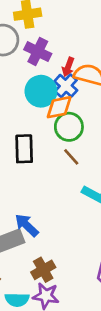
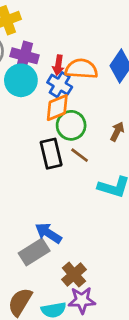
cyan circle: (41, 91) -> (21, 80), moved
black rectangle: (24, 149) -> (51, 154), moved

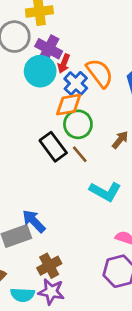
red arrow: (58, 65) -> (64, 64), moved
orange semicircle: (81, 69) -> (100, 73), turned 36
black rectangle: (51, 154) -> (53, 147), turned -36

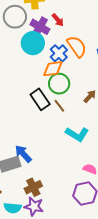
red arrow: (64, 64) -> (58, 20), moved, turned -64

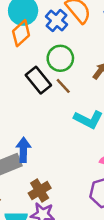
orange diamond: (53, 69) -> (21, 33), moved, turned -30
blue arrow: (23, 154) -> (23, 150), turned 48

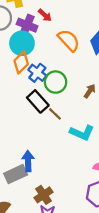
blue cross: (57, 21) -> (37, 73), moved
brown line: (63, 86) -> (55, 114), moved

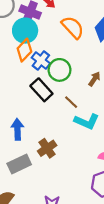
brown line: (55, 114) -> (71, 102), moved
blue arrow: (28, 161) -> (17, 129), moved
brown cross: (44, 195) -> (47, 148), moved

